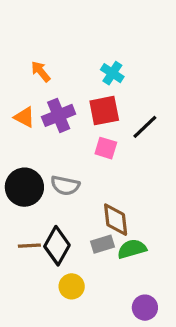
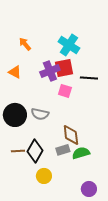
cyan cross: (112, 73) -> (69, 45), size x1.5
purple cross: (59, 115) -> (50, 71), moved
black line: (145, 127) -> (89, 78), turned 48

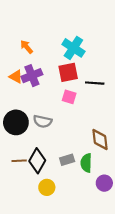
purple cross: (50, 71) -> (32, 76), moved
brown diamond: (71, 135) -> (100, 139), moved
green semicircle: (81, 153) -> (86, 163), turned -72
purple circle: (89, 189) -> (104, 183), moved

